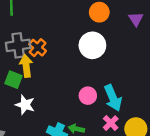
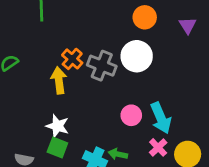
gray cross: (18, 45) -> (102, 66), moved, turned 30
green square: (14, 80) -> (57, 147), moved

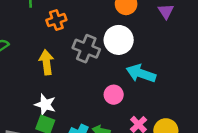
orange cross: (72, 59) -> (56, 20), moved, turned 30
cyan arrow: (161, 118) -> (141, 74), moved, turned 132

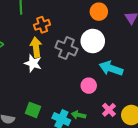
yellow arrow: (46, 62) -> (36, 47), moved
white star: (45, 105) -> (33, 63), moved

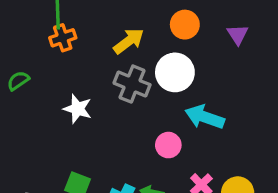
orange cross: (42, 25) -> (63, 38), moved
yellow arrow: (36, 47) -> (129, 41), moved, turned 60

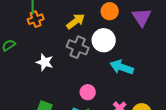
purple triangle: (238, 34) -> (142, 17), size x1.5
pink circle: (168, 145) -> (88, 92), moved

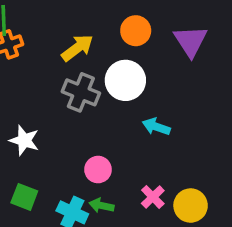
white star: (45, 62) -> (24, 140), moved
cyan arrow: (122, 67) -> (156, 127), size x0.7

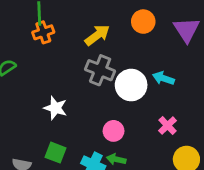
white circle: (125, 80) -> (131, 85), moved
cyan arrow: (156, 127) -> (163, 78), moved
pink cross: (153, 197) -> (168, 126), moved

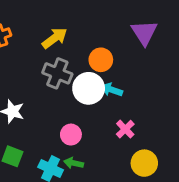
orange circle: (143, 22) -> (101, 60), moved
cyan arrow: (163, 78) -> (112, 90), moved

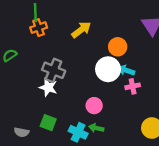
gray cross: (57, 73) -> (54, 70), moved
pink cross: (125, 129) -> (133, 86), moved, turned 32

